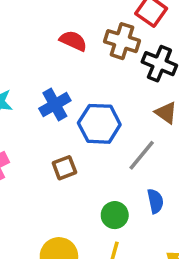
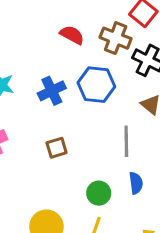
blue hexagon: (99, 124) -> (96, 85), moved
gray line: (142, 155) -> (126, 141), turned -44

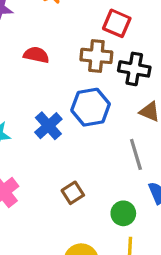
red semicircle: (72, 35) -> (36, 55), moved
brown square: (57, 148) -> (73, 193), moved

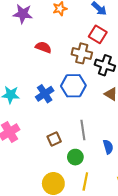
gray line: (136, 154) -> (83, 130), moved
green circle: (123, 213) -> (75, 157), moved

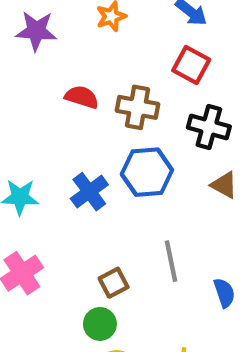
brown cross: (82, 53) -> (138, 107), moved
green circle: (75, 157) -> (100, 324), moved

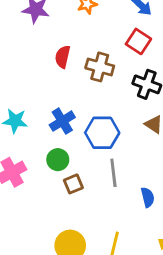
red semicircle: (82, 97) -> (63, 57), turned -100
blue hexagon: (147, 172) -> (102, 133), moved
green circle: (100, 324) -> (58, 160), moved

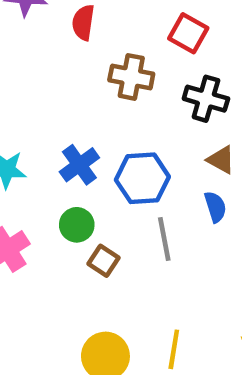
red semicircle: (63, 57) -> (83, 22), moved
brown square: (73, 184) -> (104, 261), turned -30
blue semicircle: (148, 197) -> (215, 207), moved

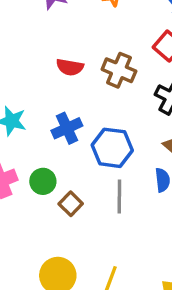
red semicircle: (83, 22) -> (70, 67), moved, turned -100
green circle: (77, 225) -> (43, 181), moved

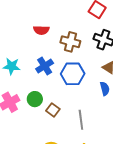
brown cross: (119, 70) -> (70, 42), moved
gray line: (119, 197) -> (81, 120), moved

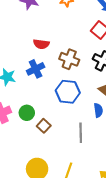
blue cross: (45, 66) -> (36, 69), moved
gray line: (81, 120) -> (81, 133), moved

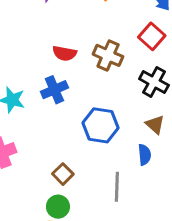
brown cross: (69, 59) -> (108, 55), moved
green circle: (27, 113) -> (58, 207), moved

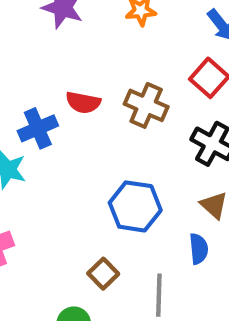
blue cross: (54, 90) -> (38, 128), moved
brown square: (63, 174) -> (103, 274), moved

